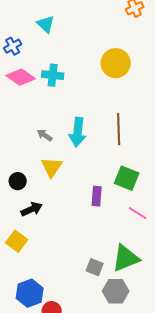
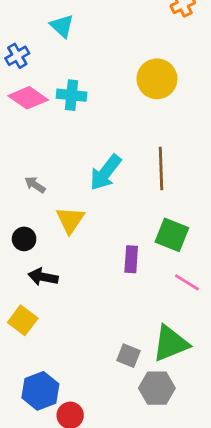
cyan arrow: (78, 132) -> (105, 172), turned 32
gray arrow: (45, 135) -> (35, 185), moved
black arrow: (32, 209) -> (43, 277), turned -145

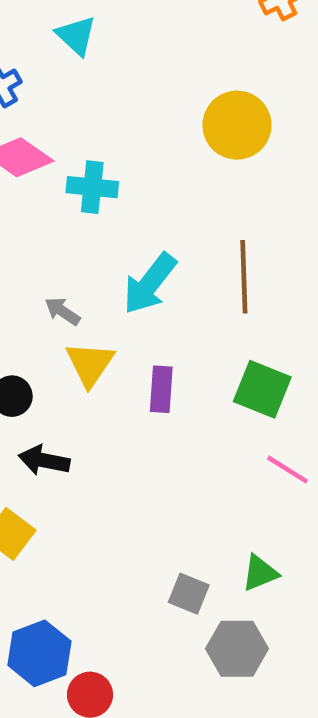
cyan cross: (72, 95) -> (92, 187), moved
gray arrow: (35, 185) -> (62, 311), moved
purple rectangle: (131, 259) -> (161, 389), moved
green triangle: (171, 343) -> (260, 573), size x0.6

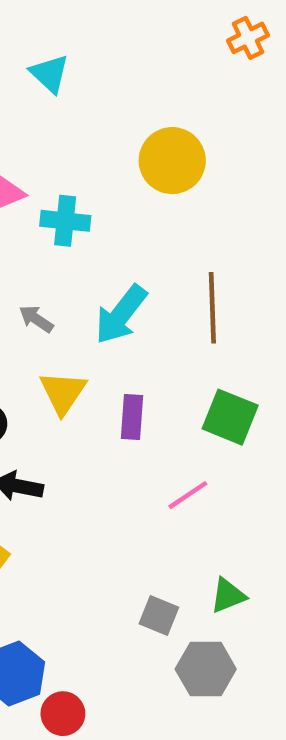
yellow circle: (237, 125) -> (172, 161), moved
gray arrow: (62, 311) -> (36, 319), moved
pink line: (287, 470) -> (188, 495), moved, turned -66

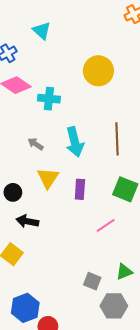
cyan arrow: (121, 314) -> (75, 142), turned -52

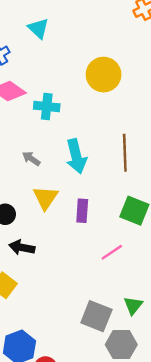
green triangle: (124, 272) -> (133, 305), turned -30
gray square: (92, 281) -> (96, 316), size x1.5

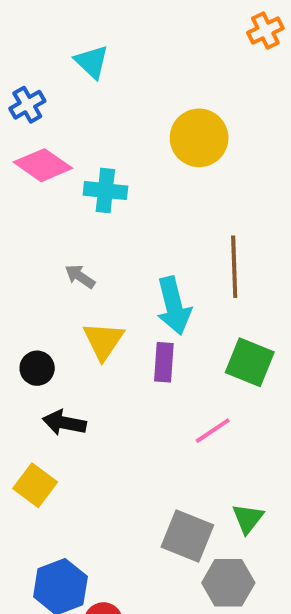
cyan arrow: (76, 156) -> (174, 306), moved

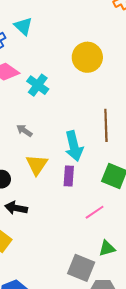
cyan triangle: (92, 62) -> (23, 26), moved
cyan cross: (105, 191) -> (38, 85), turned 30
green triangle: (248, 518) -> (107, 248), moved, turned 36

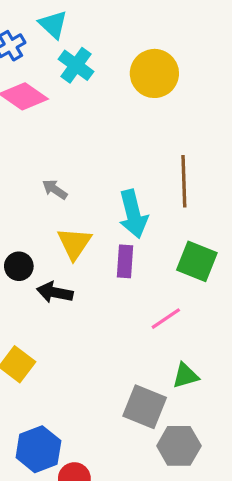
cyan cross: (38, 85) -> (76, 65), moved
black arrow: (16, 208) -> (55, 292), moved

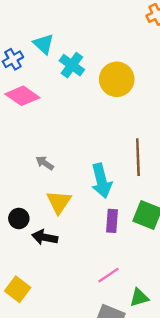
cyan cross: (76, 65) -> (72, 65), moved
purple rectangle: (125, 261) -> (112, 221), moved
pink line: (166, 319) -> (108, 275), moved

